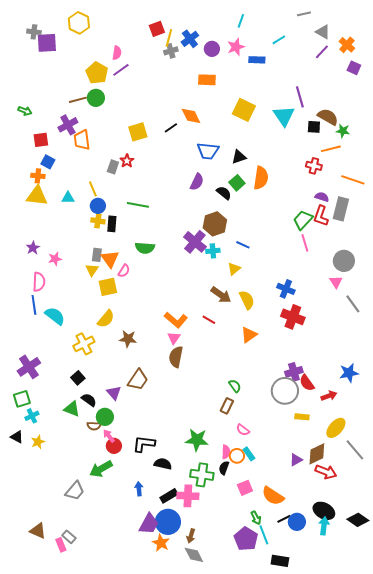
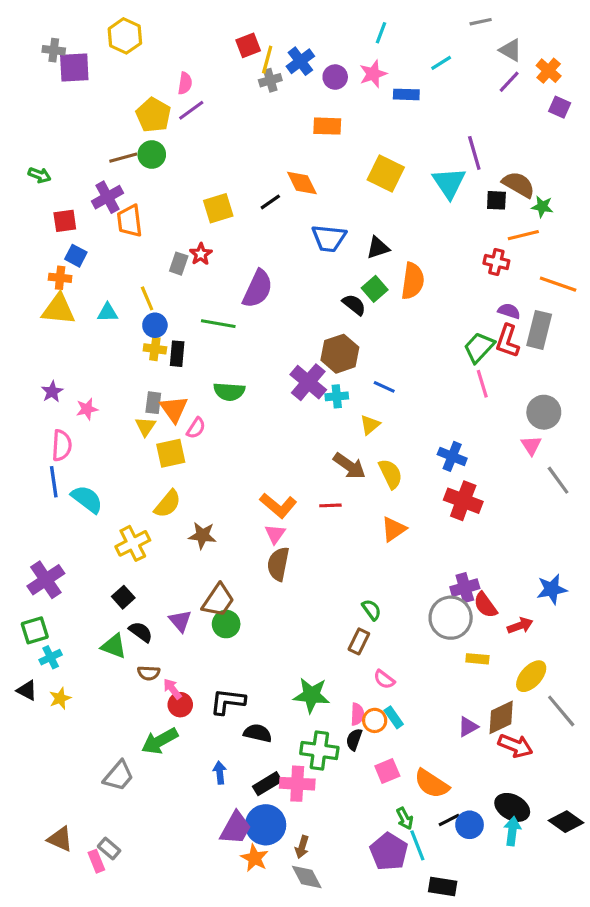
purple semicircle: (197, 182) -> (258, 289), moved, size x1.4
red line: (209, 320) -> (330, 505), turned -32
green circle: (105, 417) -> (226, 624), moved

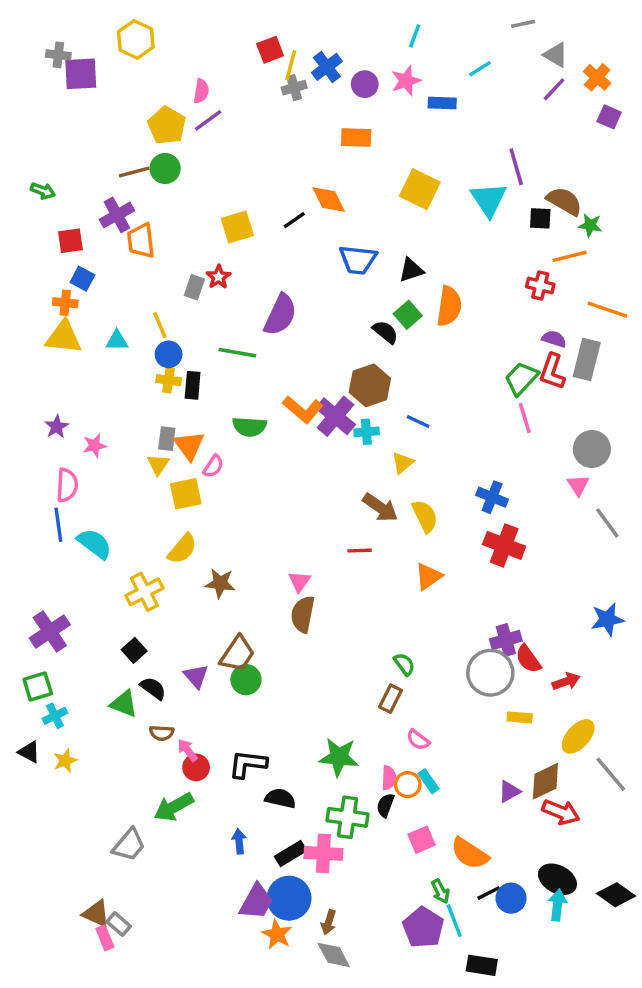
orange L-shape: (278, 505) -> (303, 409), moved
blue star: (552, 589) -> (607, 619), moved
brown triangle: (60, 839) -> (96, 914), moved

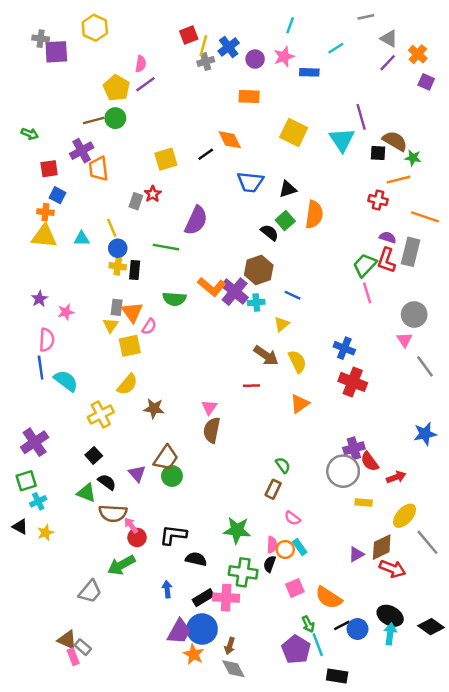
brown semicircle: (162, 733) -> (113, 513), size x1.6

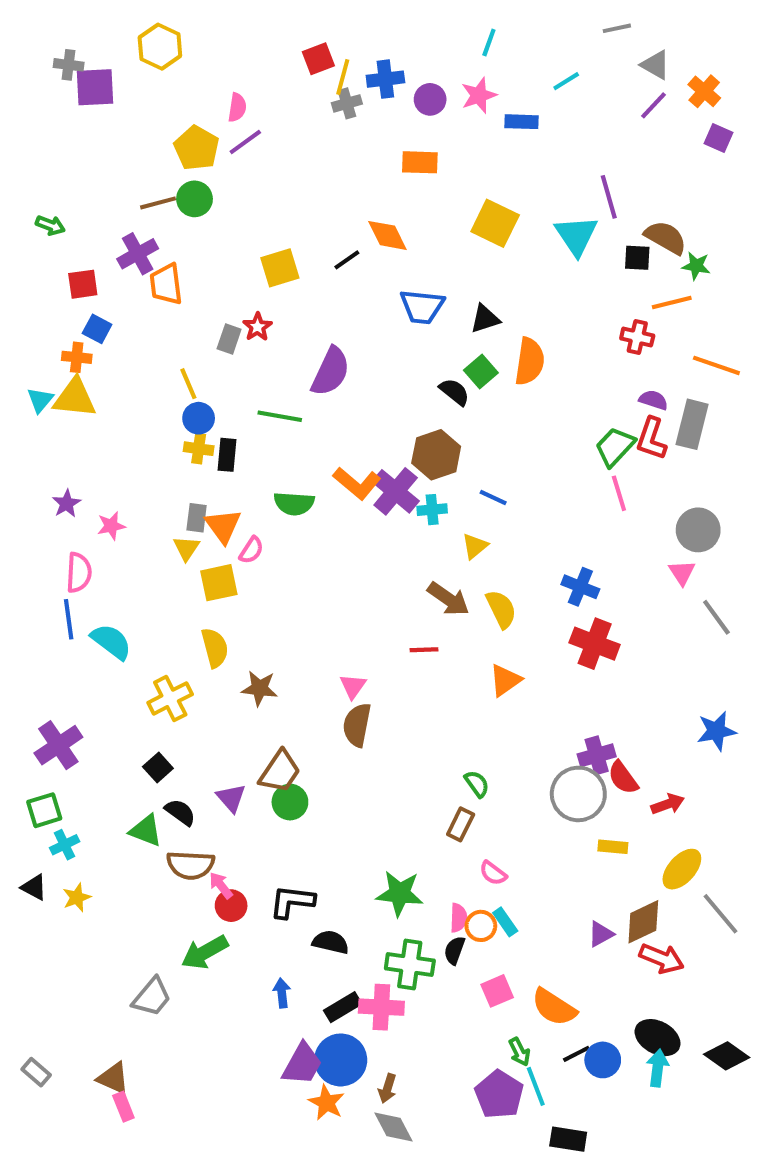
blue cross: (229, 47) -> (385, 79), turned 30
cyan triangle: (82, 239) -> (40, 400), moved, turned -49
yellow semicircle: (127, 384) -> (215, 648), turned -55
gray rectangle: (83, 647) -> (36, 1072), moved

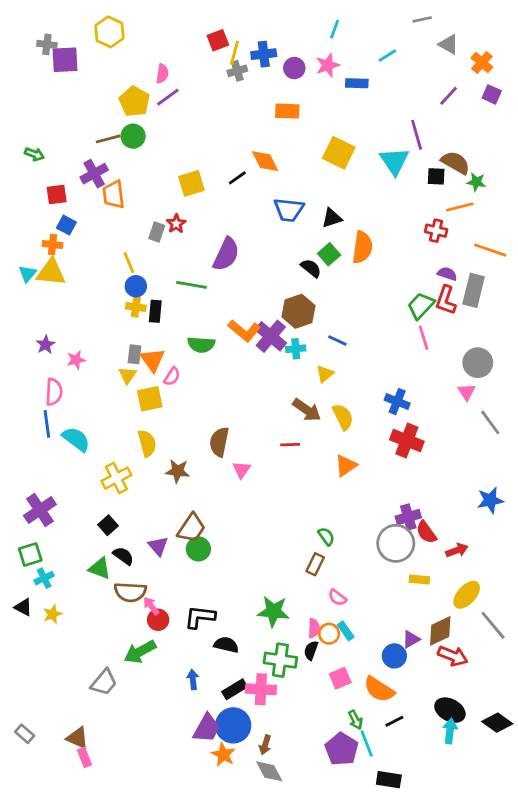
purple line: (653, 105) -> (449, 96), moved
brown semicircle: (357, 725) -> (219, 442), moved
blue circle: (603, 1060) -> (394, 656), moved

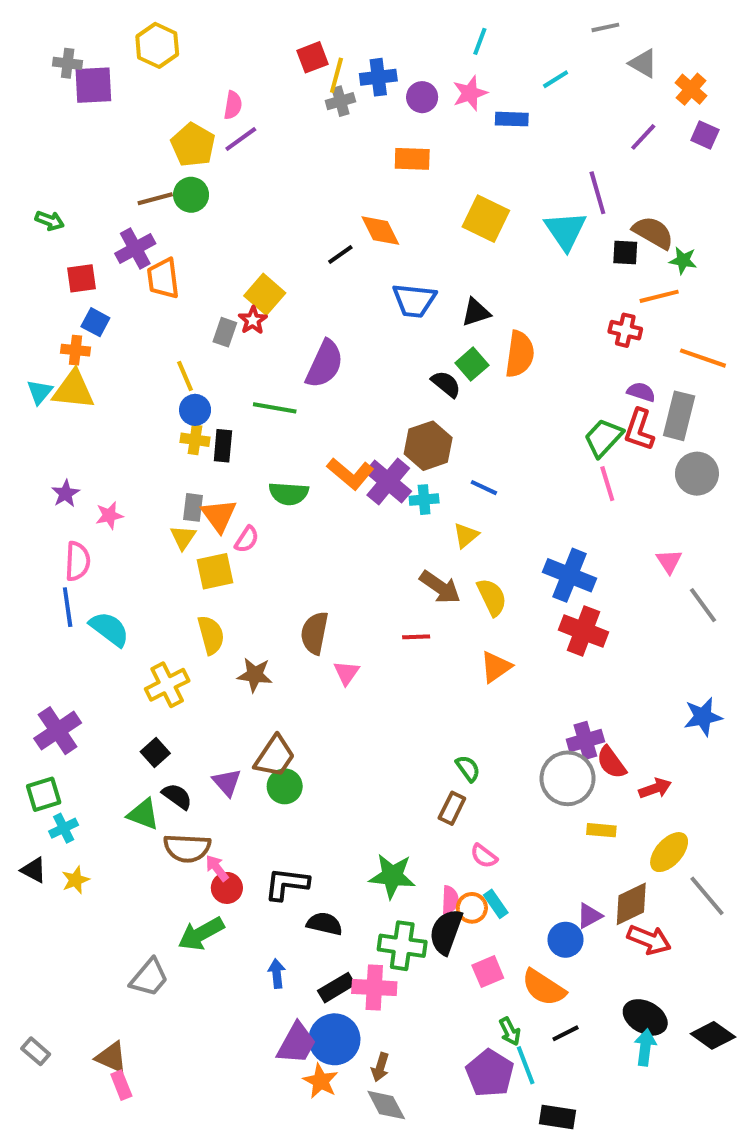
yellow square: (191, 183) -> (265, 294), moved, turned -32
gray circle: (478, 363) -> (697, 474), moved
blue cross: (397, 402) -> (569, 575), size x1.4
black semicircle: (311, 650) -> (446, 932), size x1.6

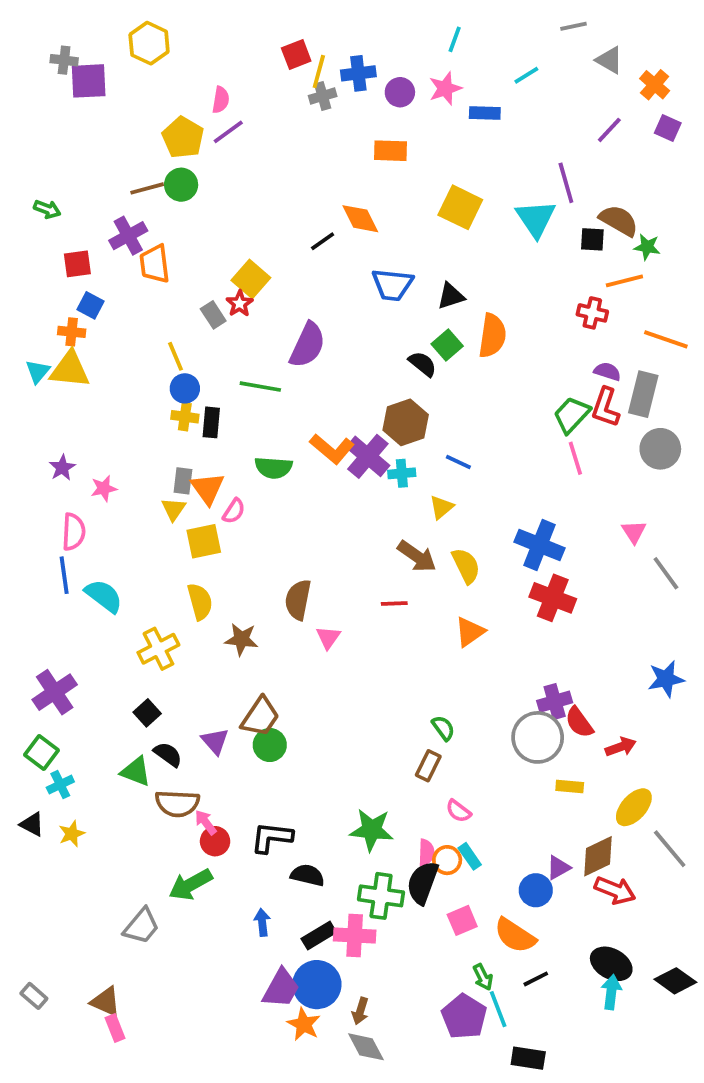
gray rectangle: (225, 332) -> (213, 315), turned -52
green square: (44, 794) -> (41, 753), turned -36

